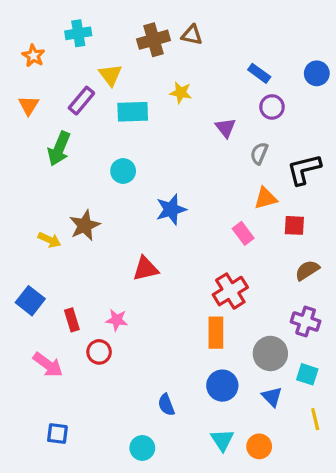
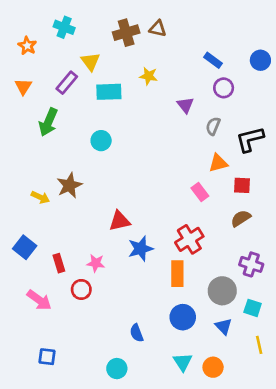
cyan cross: (78, 33) -> (64, 27), turned 30
blue star: (171, 209) -> (141, 249), moved
brown semicircle: (307, 270) -> (241, 218), moved

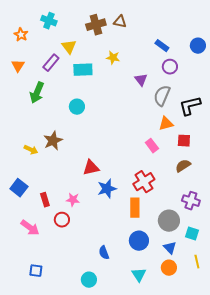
gray semicircle: (213, 126) -> (162, 96), size x1.5
orange circle: (213, 367) -> (169, 268), moved

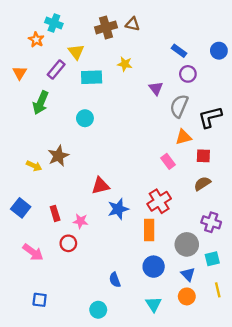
orange star: (21, 35) -> (36, 40), moved
red rectangle: (45, 200) -> (55, 213), moved
cyan square: (192, 234) -> (212, 259), turned -32

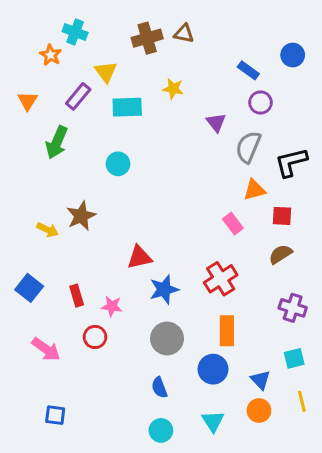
blue circle: (219, 51) -> (293, 55), moved
orange rectangle: (149, 230) -> (227, 331), moved
gray circle: (187, 244) -> (167, 339), moved
cyan circle: (98, 310) -> (161, 430), moved

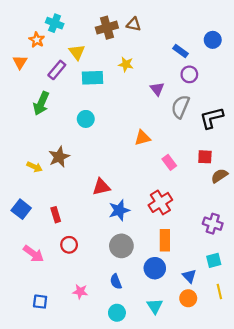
orange triangle: (28, 101) -> (20, 62), moved
orange triangle: (254, 190) -> (143, 138), moved
brown semicircle: (280, 254) -> (219, 176), moved
pink star: (112, 306) -> (80, 292), moved

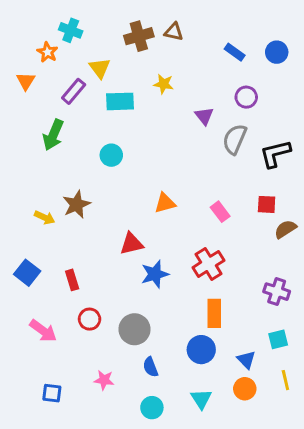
blue rectangle: (180, 51) -> (235, 52), moved
orange triangle: (143, 138) -> (165, 203), moved
gray circle: (121, 246) -> (135, 329), moved

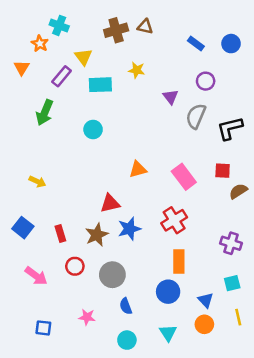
brown star: (76, 204) -> (97, 235), moved
pink rectangle: (220, 212) -> (184, 177), size x1.5

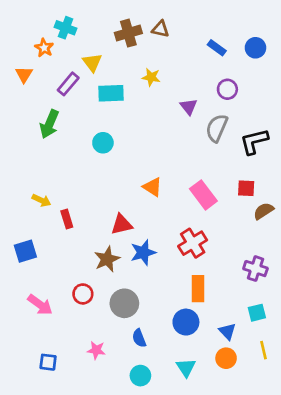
orange triangle: (138, 169) -> (152, 187), turned 48
blue square: (23, 228) -> (25, 251), turned 35
red rectangle: (60, 234) -> (67, 219), moved

